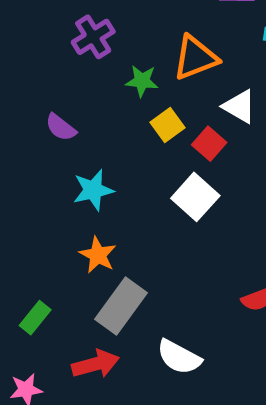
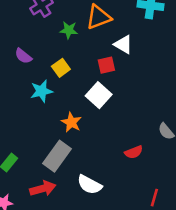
yellow square: (167, 125) -> (61, 68), moved
red square: (209, 144) -> (106, 65), turned 36
orange star: (98, 255) -> (71, 122), moved

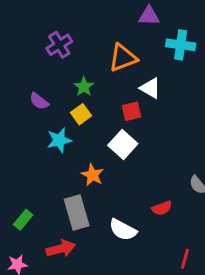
green star: (69, 30) -> (84, 87), moved, turned 30
gray rectangle: (57, 156) -> (77, 212), turned -52
white semicircle: (90, 185) -> (123, 230), moved

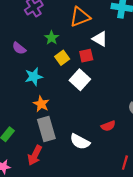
yellow square: (81, 114) -> (62, 58), moved
orange star: (93, 175) -> (41, 104), moved
red arrow: (61, 249) -> (35, 155), turned 132

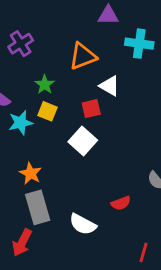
yellow square: (62, 58) -> (47, 111), moved, turned -32
cyan star: (34, 77) -> (21, 123), moved

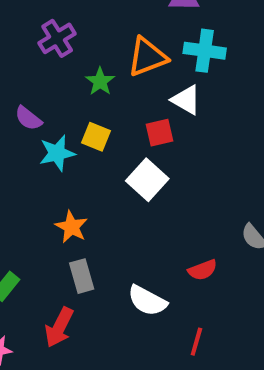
cyan cross: (139, 44) -> (205, 51), moved
green star: (45, 85) -> (100, 81), moved
gray rectangle: (38, 207) -> (82, 276), size x0.7
red line: (143, 253) -> (196, 342), moved

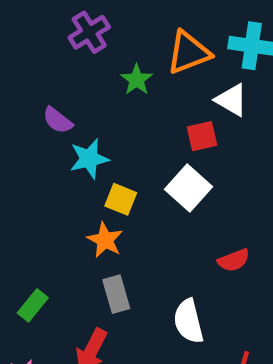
yellow square: (96, 137) -> (121, 199), moved
red semicircle: (203, 270) -> (234, 260), moved
white semicircle: (147, 301) -> (189, 321), turned 48

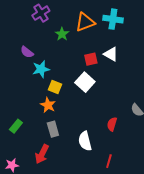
white triangle: (231, 100) -> (111, 54), moved
red semicircle: (234, 260) -> (112, 124), moved, turned 128
green rectangle: (33, 305) -> (16, 126), moved

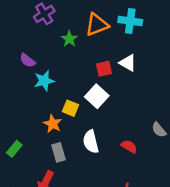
yellow square: (55, 87) -> (70, 108), moved
red semicircle: (112, 124) -> (129, 146), turned 104
white semicircle: (85, 141) -> (91, 142), moved

